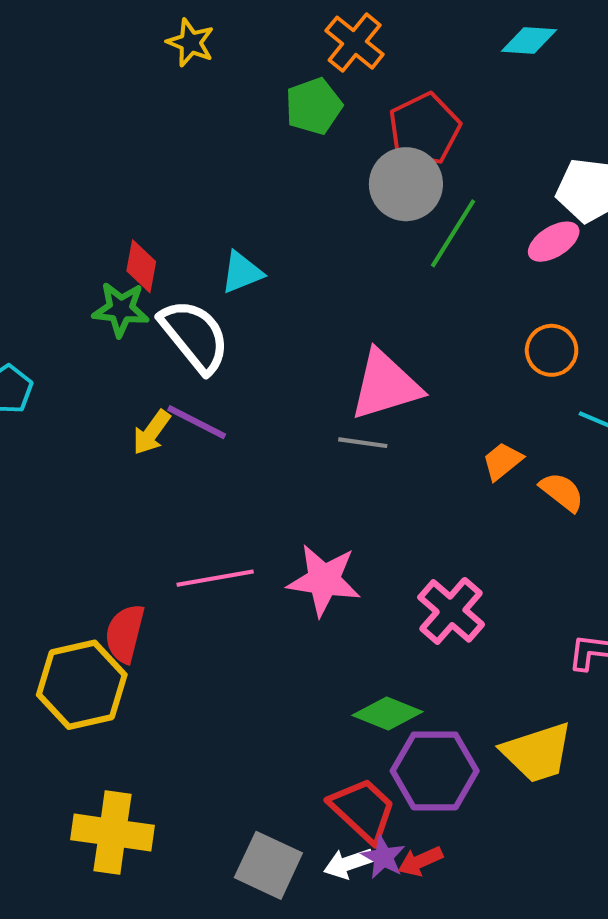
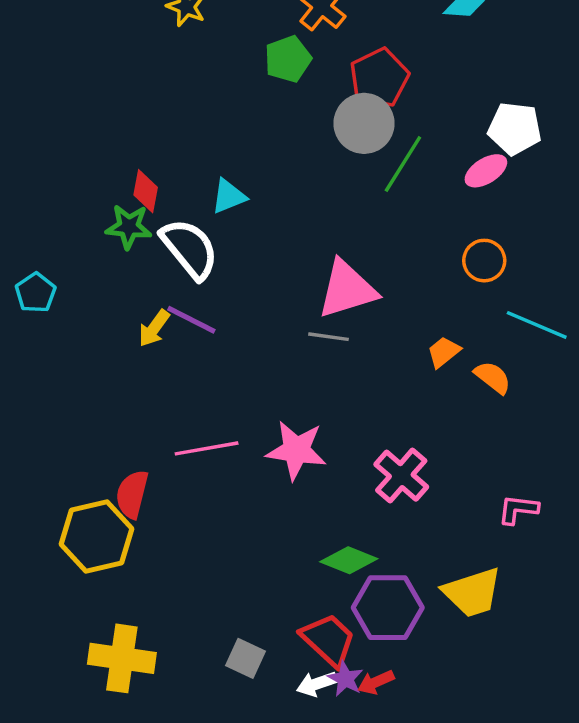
gray square: (268, 865) -> (245, 658), moved, size x0.7

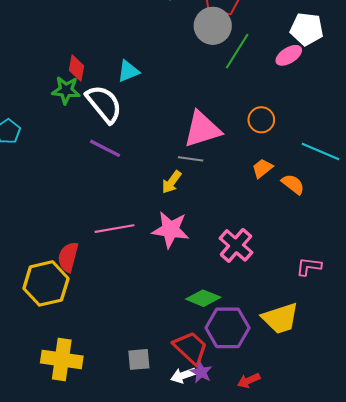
orange circle: (484, 261) -> (261, 120), moved
yellow arrow: (154, 328) -> (172, 182), moved
gray square: (245, 658) -> (139, 359), turned -30
red arrow: (376, 682) -> (249, 381), moved

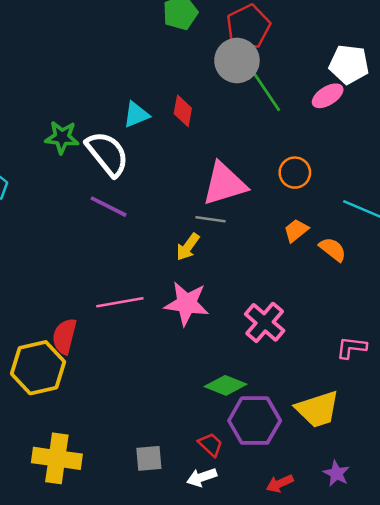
green line: (237, 51) -> (266, 91), turned -66
red diamond: (77, 68) -> (183, 111), moved
red trapezoid: (191, 348) -> (211, 445), size x0.6
purple star: (201, 372) -> (336, 473), moved

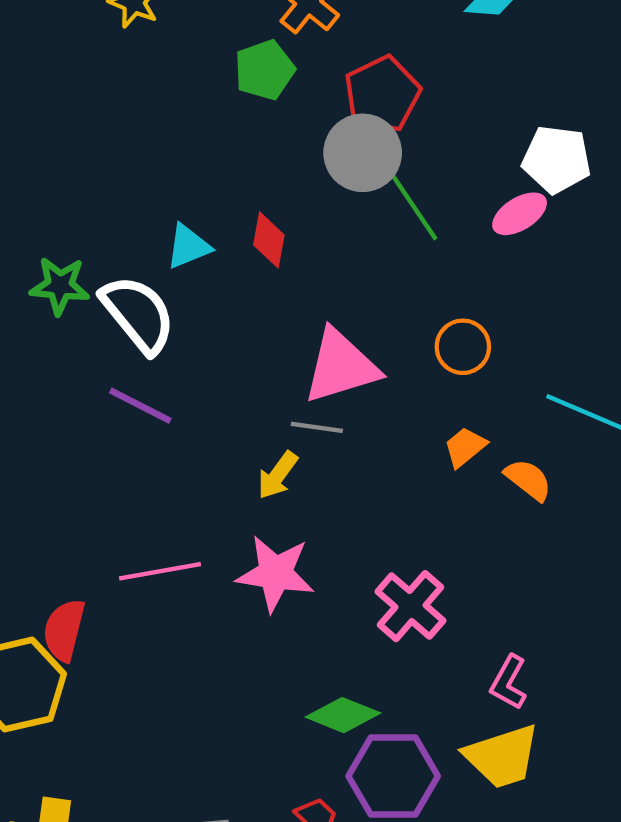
pink L-shape: (352, 348) -> (509, 682), moved, turned -68

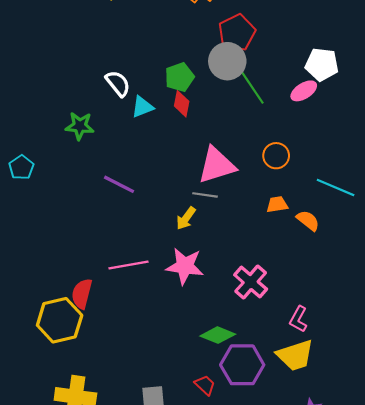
green pentagon: (265, 70) -> (180, 77), moved
white semicircle: (138, 314) -> (118, 83), moved, size x0.7
orange trapezoid: (465, 447) -> (277, 205), turned 30

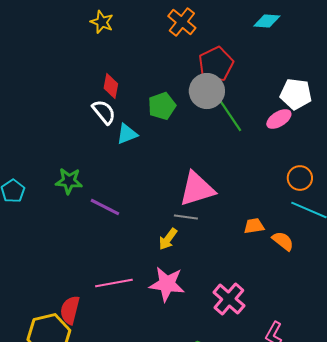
red diamond: (182, 104) -> (111, 86), moved
green star: (80, 126) -> (69, 181), moved
orange circle: (276, 156) -> (300, 178), moved

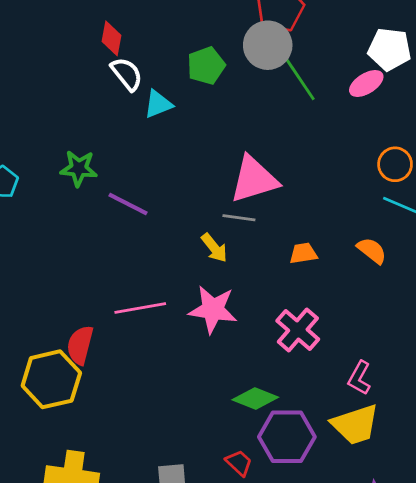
red diamond: (111, 86) -> (112, 38), moved
orange trapezoid: (254, 226) -> (303, 253), moved
yellow arrow: (168, 239) -> (214, 248), turned -75

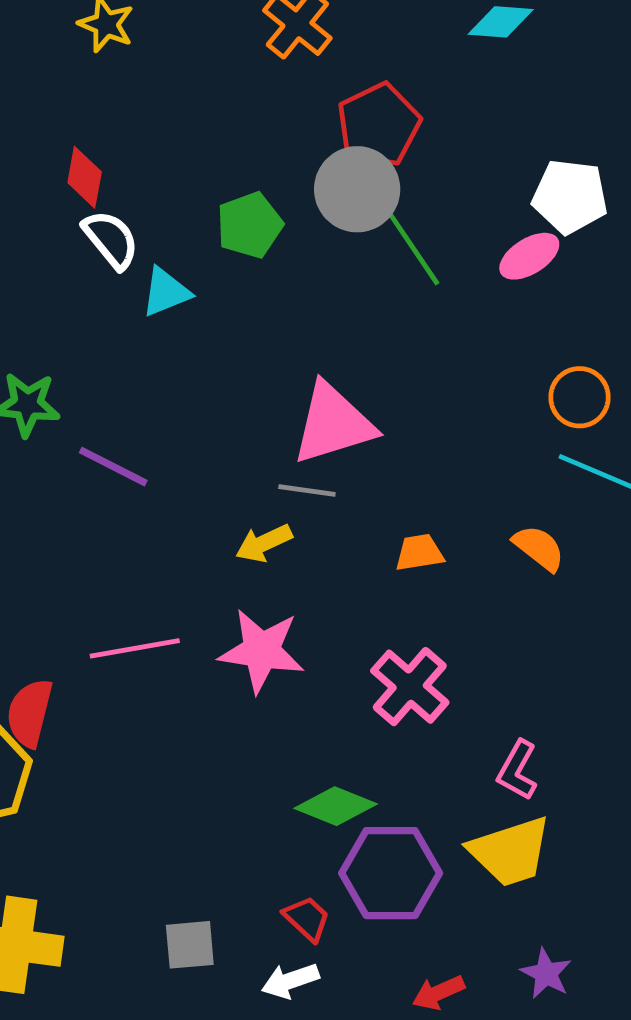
yellow arrow: (214, 248) -> (264, 543), turned 104

